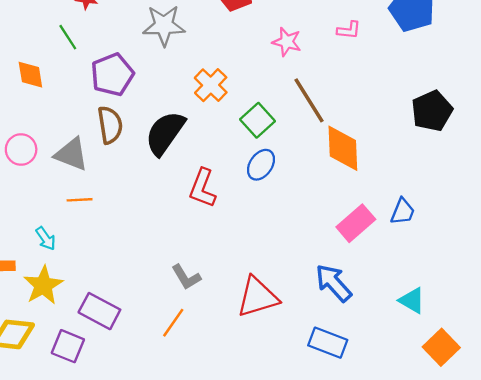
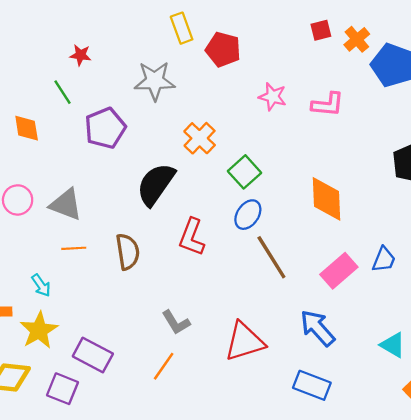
pink L-shape: (349, 30) -> (328, 104), moved, size x1.4
brown line: (309, 100) -> (271, 257), moved
brown semicircle: (110, 125) -> (128, 252), moved

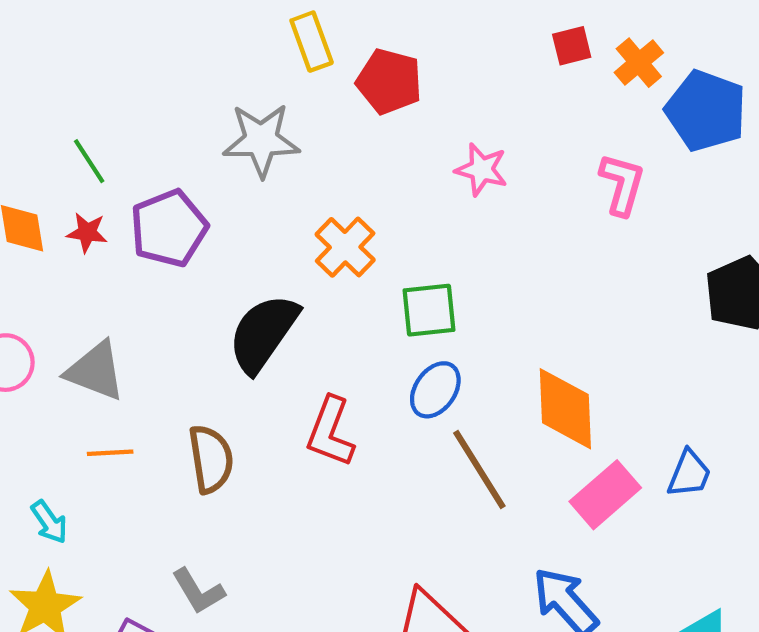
red star: (80, 55) -> (87, 232), moved
pink L-shape: (328, 104) -> (622, 184), moved, turned -80
green square: (244, 172) -> (429, 310), turned 36
orange diamond: (327, 199) -> (565, 409), moved
gray L-shape: (176, 322) -> (198, 591), moved

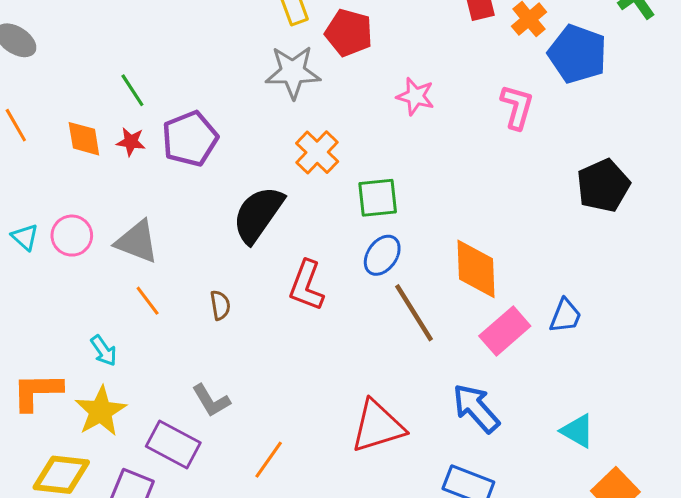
gray star: (261, 140) -> (293, 72), moved
orange line: (110, 453) -> (148, 301), turned 56
brown semicircle: (211, 459) -> (220, 305), size x0.6

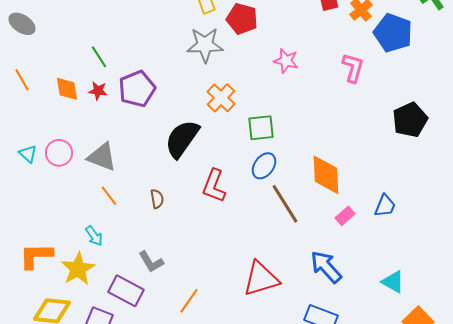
pink rectangle: (505, 331) -> (345, 216), size x0.6
cyan arrow: (104, 351) -> (94, 236), moved

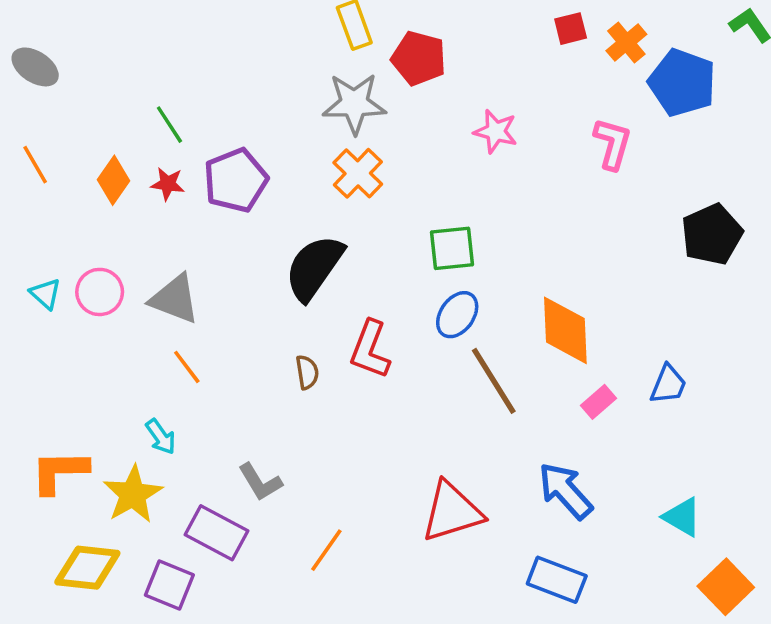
orange diamond: (67, 89) -> (114, 180), turned 44
orange cross: (221, 98) -> (358, 173), moved
brown semicircle: (157, 199) -> (307, 372), moved

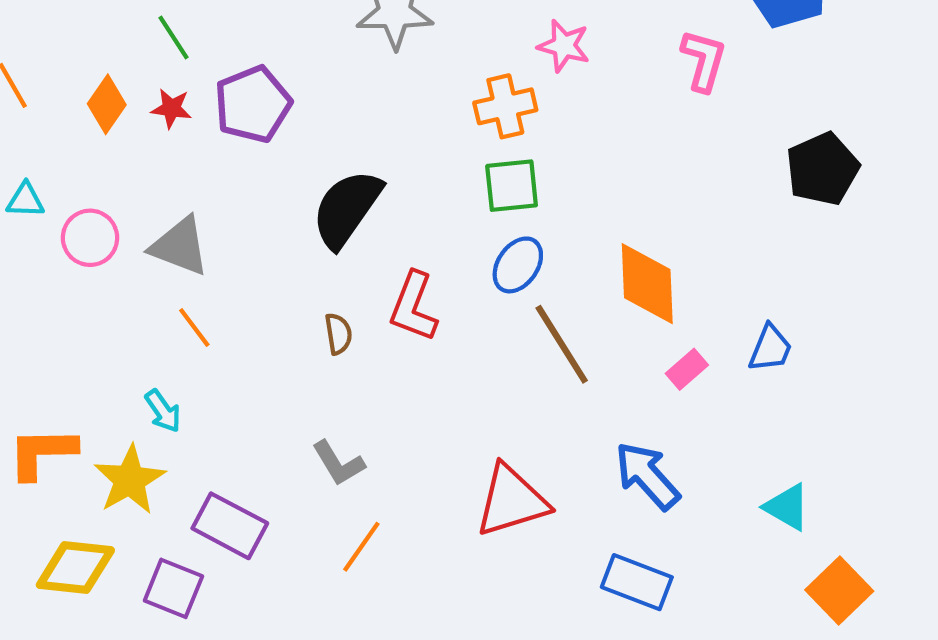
orange cross: (358, 173) -> (505, 106), moved, turned 33
cyan triangle: (46, 294) -> (25, 200), moved, turned -40
gray L-shape: (260, 482) -> (338, 463), moved

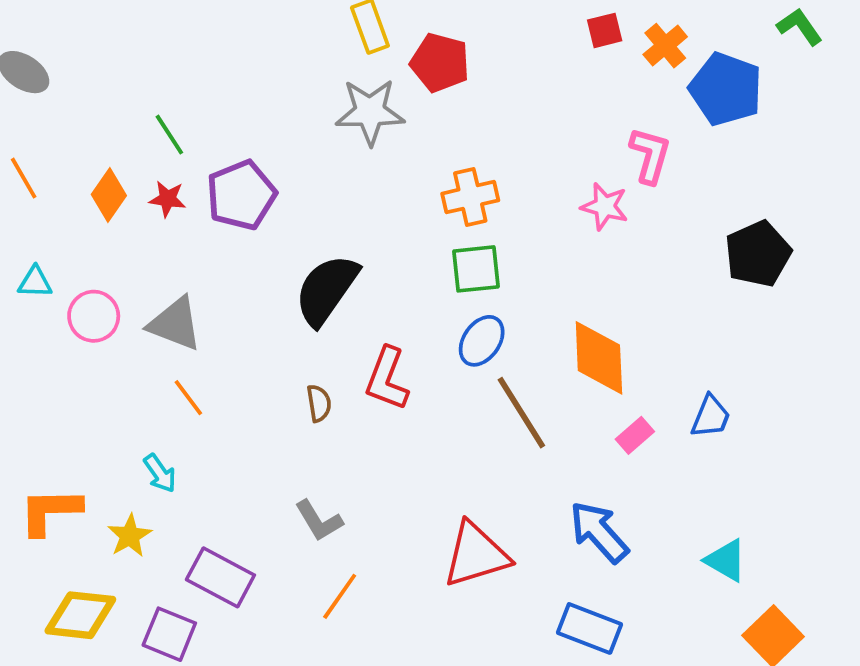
pink star: (564, 46) -> (605, 206), moved
yellow star: (130, 480) -> (130, 536), size x0.7

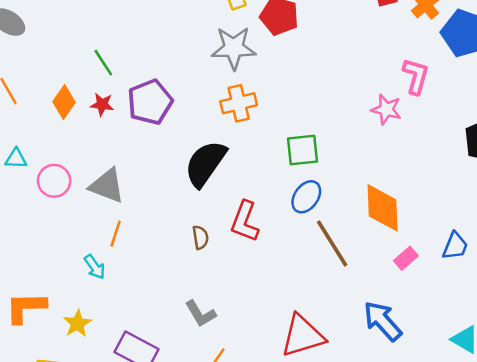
orange cross: (470, 197) -> (239, 103), moved
orange line: (188, 398) -> (116, 234), turned 55
cyan arrow: (160, 473) -> (95, 267), moved

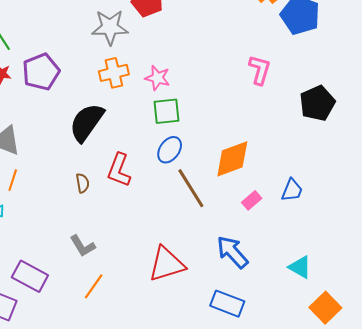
pink L-shape: (416, 76) -> (260, 70), moved
pink star: (386, 109) -> (157, 78), moved
orange diamond: (383, 208) -> (232, 159), turned 72

